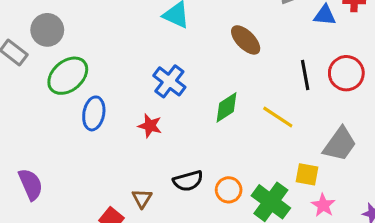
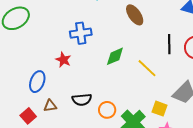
blue cross: (169, 81) -> (81, 33), turned 35
blue ellipse: (94, 113) -> (37, 82), moved
brown triangle: (142, 198) -> (50, 106), turned 40

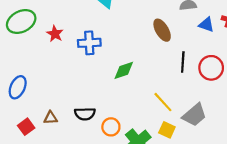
brown ellipse: (135, 15) -> (162, 30), moved
red star: (63, 60) -> (55, 34), moved
yellow line: (147, 68) -> (163, 102), moved
blue ellipse: (37, 82) -> (18, 87), moved

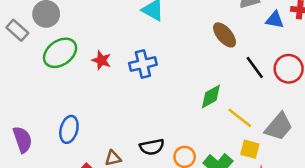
black line: (183, 62) -> (255, 68), turned -30
green diamond: (124, 70) -> (211, 97), moved

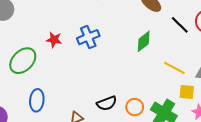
green ellipse: (60, 53) -> (23, 61), moved
green diamond: (211, 97) -> (144, 41), moved

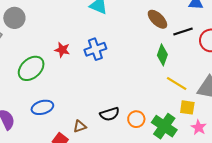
black line: (180, 25) -> (183, 31), moved, turned -66
green diamond: (144, 41) -> (162, 55), moved, turned -35
blue ellipse: (37, 100) -> (42, 107), turned 65

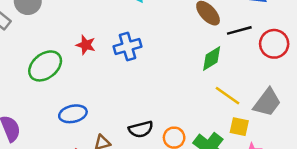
green diamond: (162, 55) -> (212, 58), turned 35
blue ellipse: (42, 107) -> (73, 114), moved

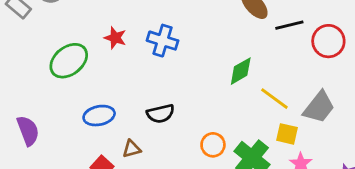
blue cross: (128, 46) -> (162, 41), turned 32
green diamond: (212, 58) -> (241, 71), moved
black semicircle: (141, 129) -> (160, 114), moved

